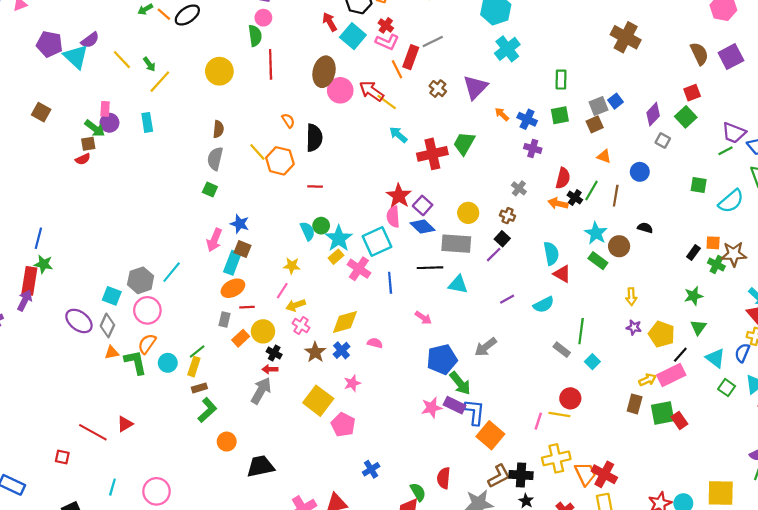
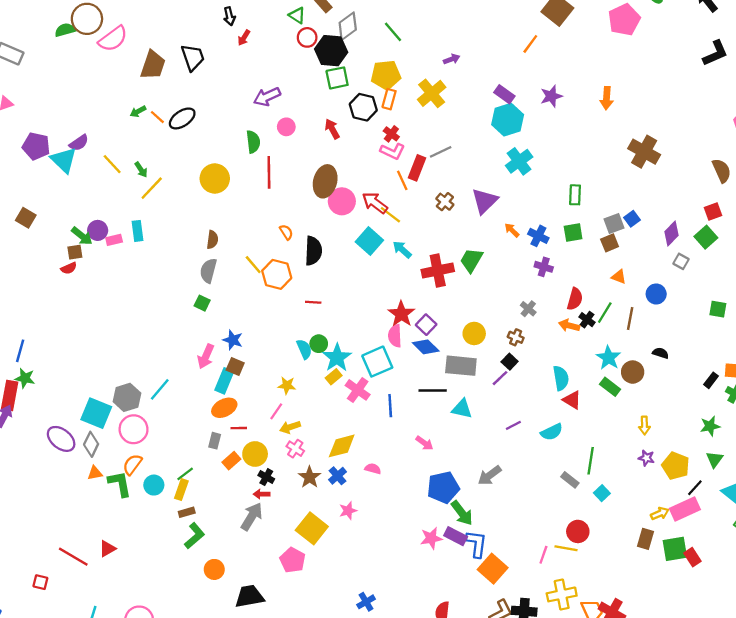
pink circle: (263, 18) -> (286, 127), moved
cyan square: (353, 36) -> (369, 241), moved
pink rectangle: (105, 109) -> (114, 240), moved, turned 72
cyan square: (112, 296) -> (96, 413), size x1.5
pink pentagon: (343, 425) -> (293, 560), moved

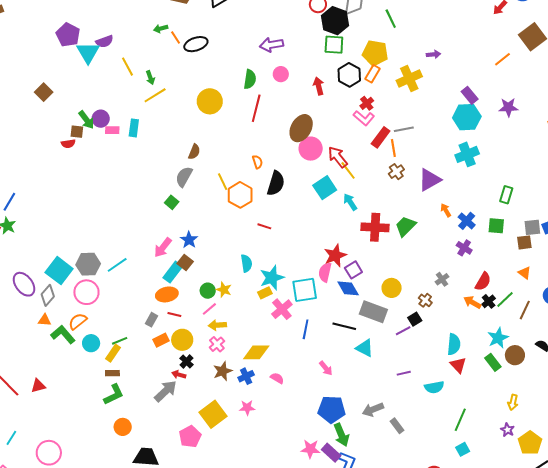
orange line: (402, 180) -> (393, 148), moved
green circle: (319, 344) -> (208, 291), moved
gray rectangle: (570, 480) -> (397, 426), moved
green L-shape: (120, 484) -> (63, 335), turned -45

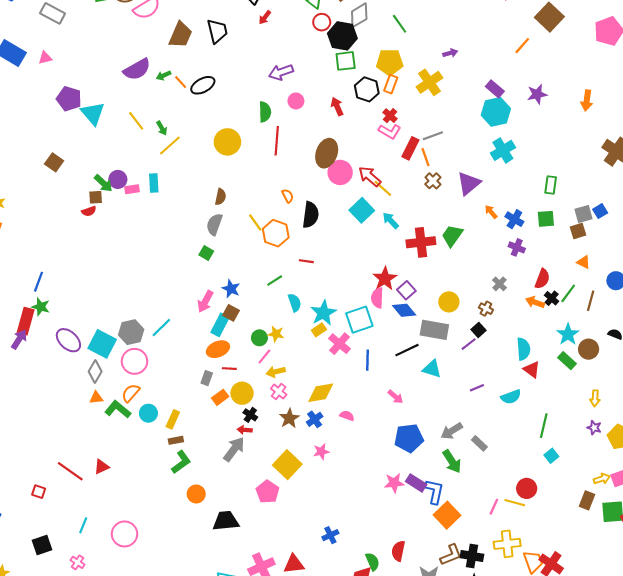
purple semicircle: (104, 41) -> (137, 69), moved, size x1.5
purple ellipse: (24, 284) -> (68, 340), moved
black line: (344, 326) -> (407, 350), turned -30
green line: (120, 341) -> (275, 280), moved
green arrow: (341, 435) -> (452, 461), moved

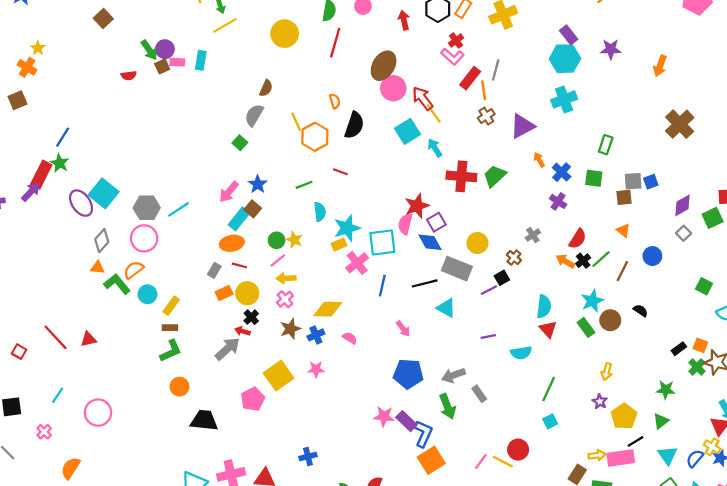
gray line: (433, 136) -> (496, 70), turned -66
brown square: (96, 197) -> (162, 66), moved, turned -32
cyan square: (102, 344) -> (104, 193), moved

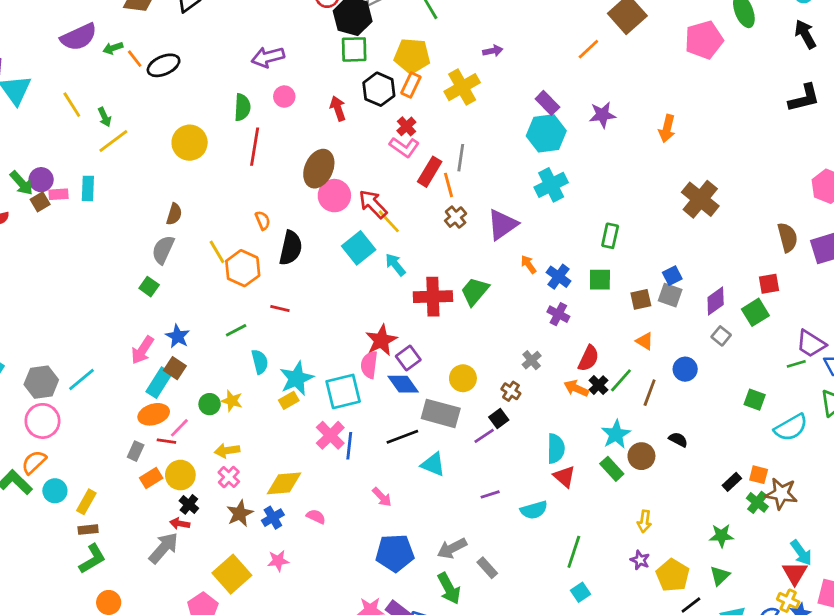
gray square: (633, 181) -> (670, 295), moved, turned 30
pink line: (278, 260) -> (179, 428), moved
pink cross: (357, 263) -> (330, 435), moved

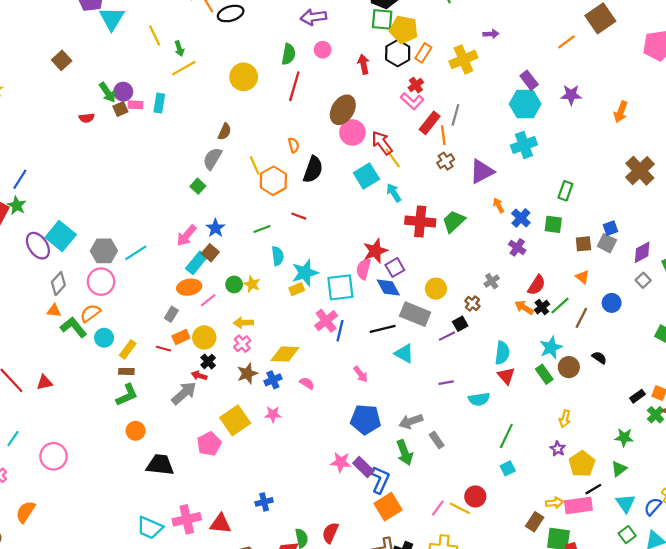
yellow pentagon: (412, 56) -> (404, 30), moved
red line: (166, 441) -> (163, 349), moved

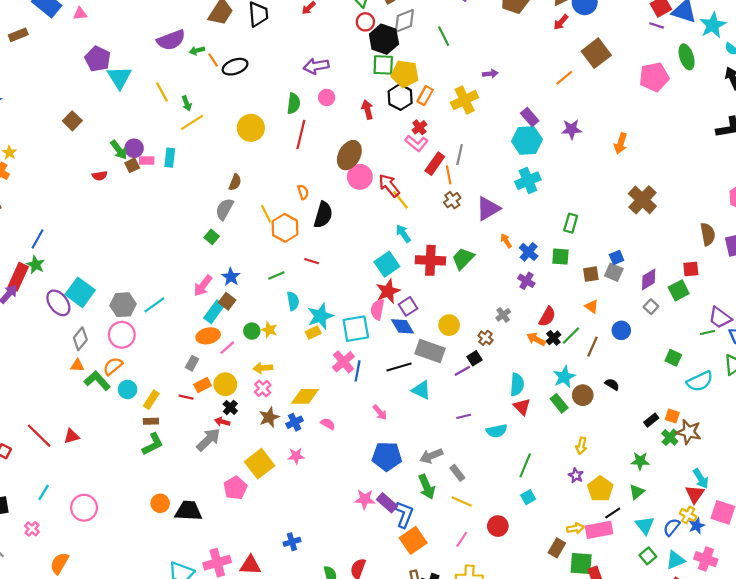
cyan square: (366, 176) -> (387, 264), moved
orange circle: (136, 431) -> (160, 503), moved
yellow line: (460, 508) -> (462, 501), moved

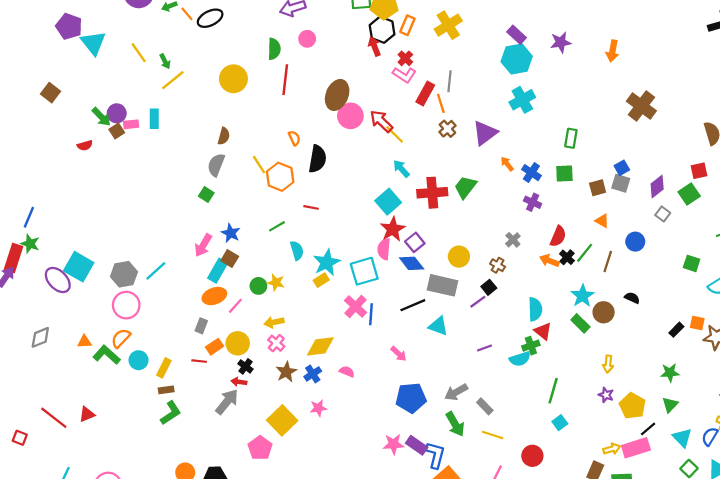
red arrow: (367, 110) -> (374, 46), moved
gray diamond: (80, 339) -> (40, 337), moved, turned 35
green cross: (670, 437) -> (531, 346), moved, turned 35

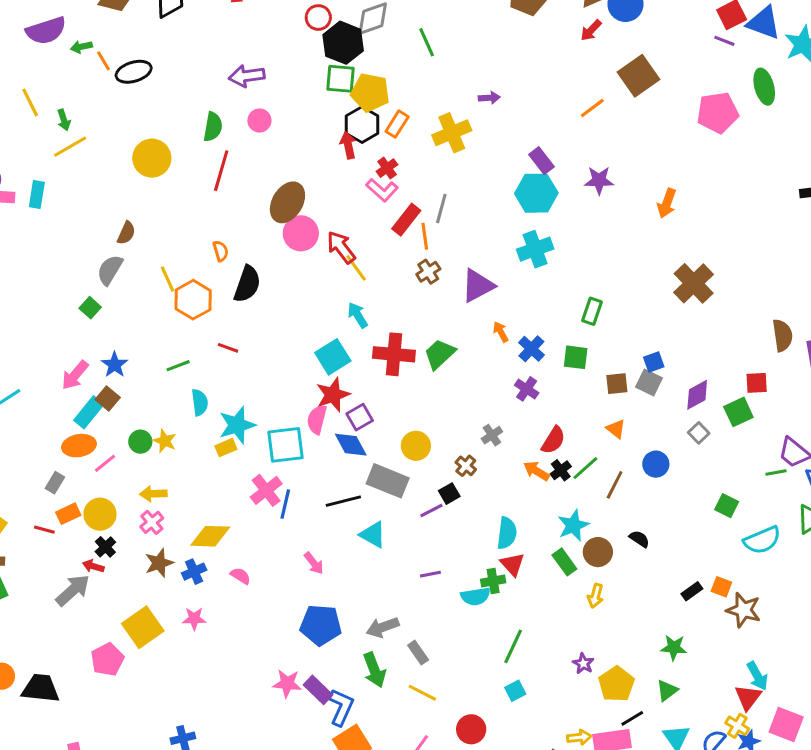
yellow arrow: (608, 364) -> (596, 596), moved

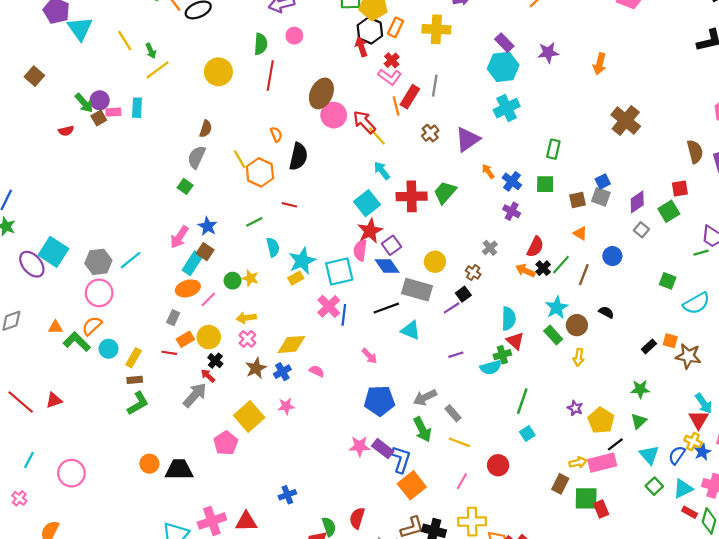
yellow cross: (452, 133) -> (436, 29), turned 32
orange line: (425, 236) -> (396, 106), moved
red arrow: (93, 566) -> (208, 376), turned 32

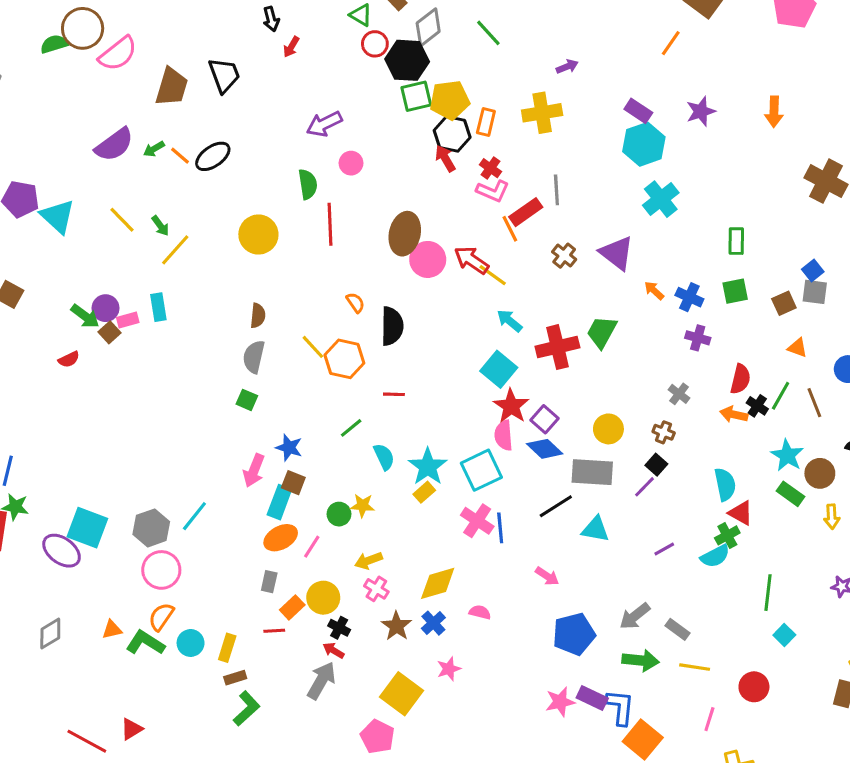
red rectangle: (410, 97) -> (526, 212), turned 35
purple triangle: (468, 139) -> (617, 253), turned -36
brown line: (584, 275) -> (814, 403), turned -30
green arrow: (422, 429) -> (641, 660), turned -45

